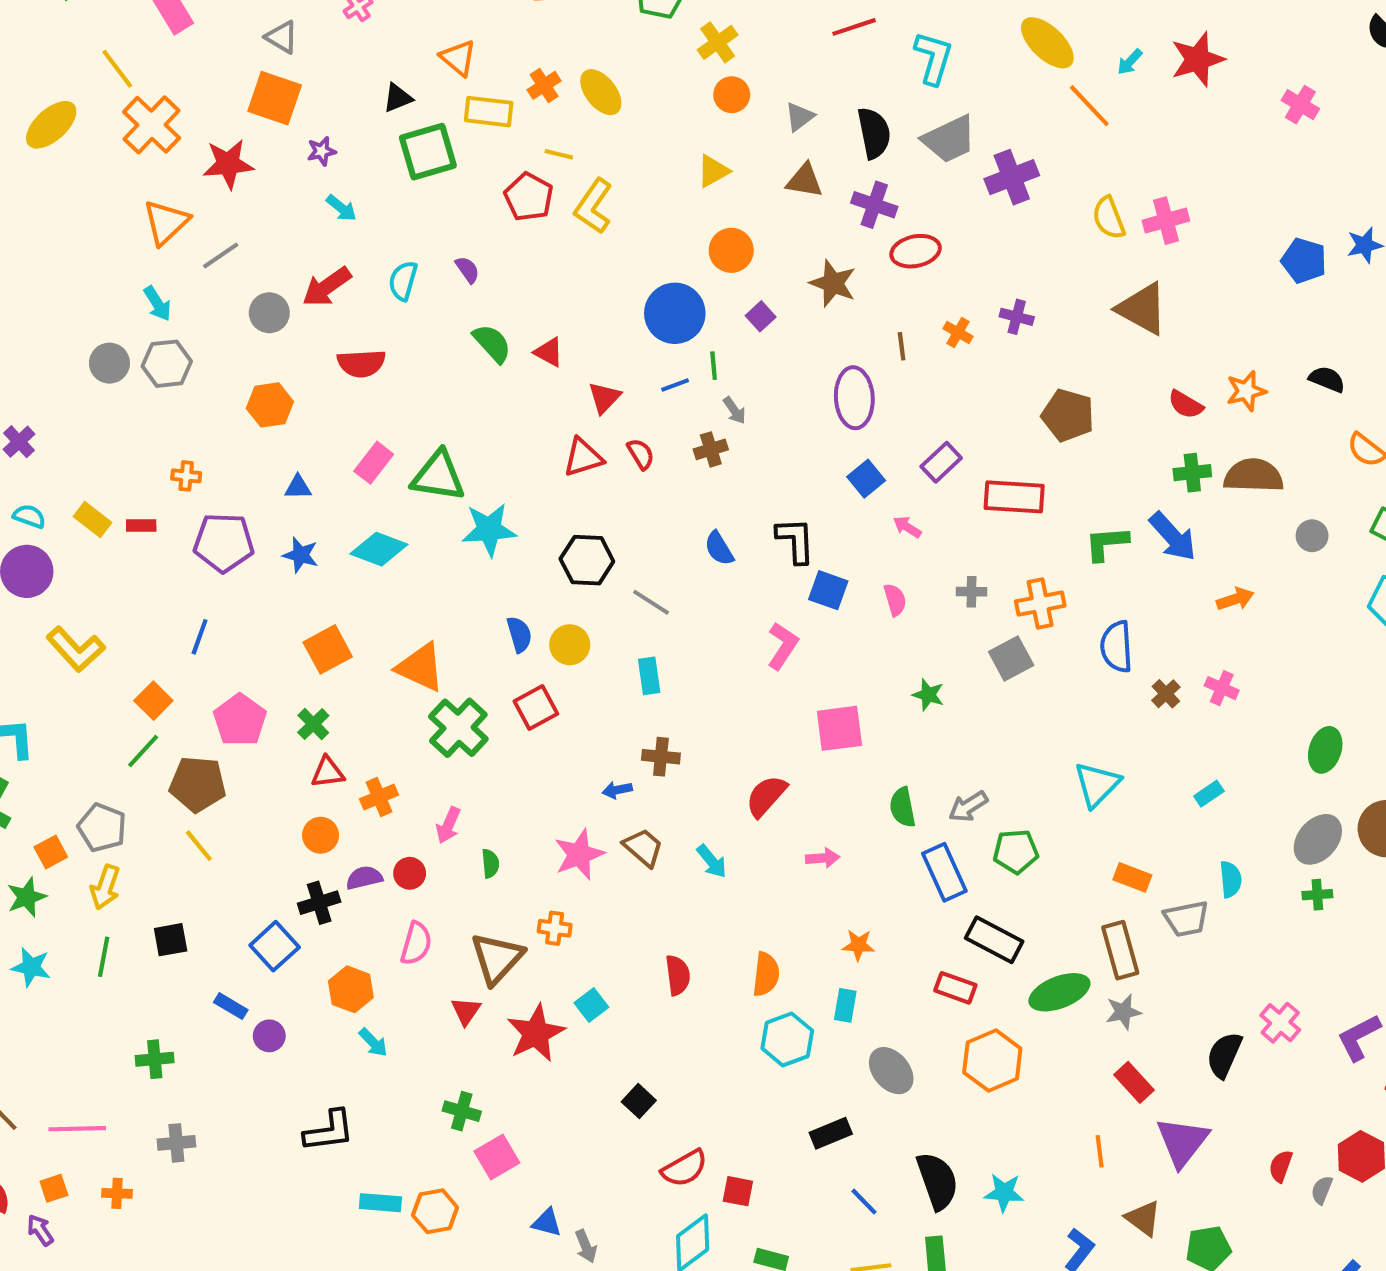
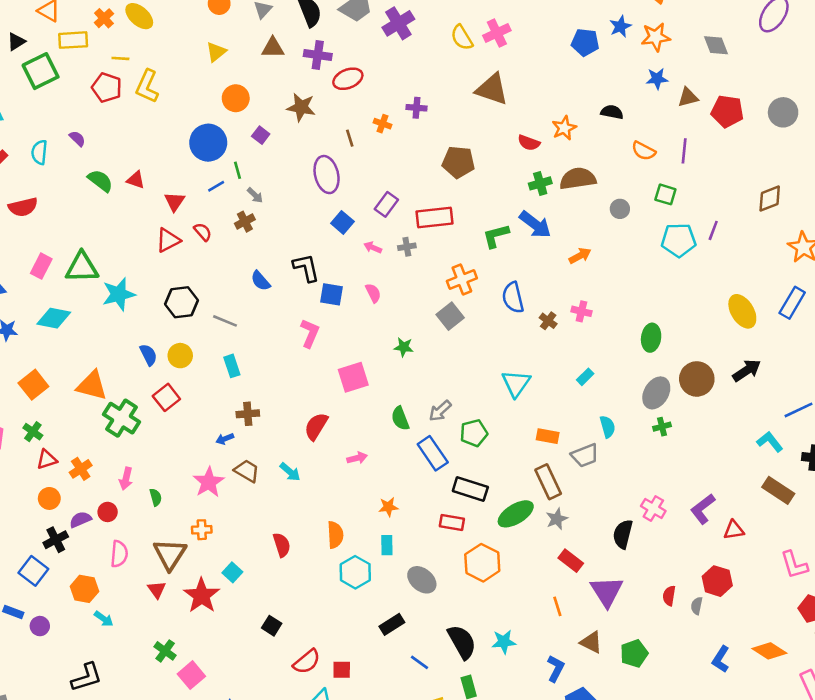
gray cross: (972, 592) -> (407, 247), moved
green cross: (462, 1111) -> (165, 651), turned 30

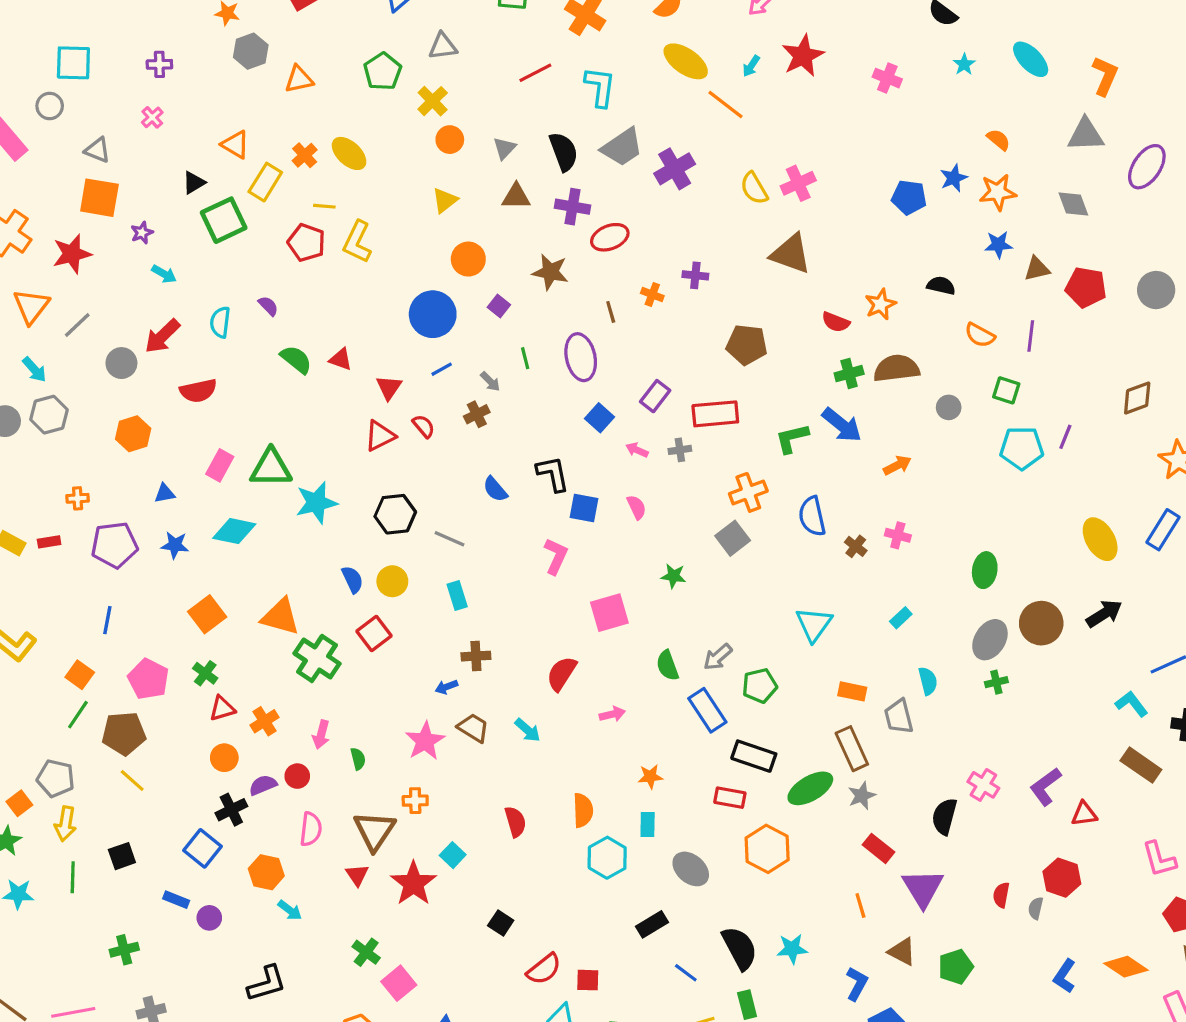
yellow rectangle: (73, 40) -> (265, 182), turned -56
green line: (237, 170) -> (525, 358), moved
gray trapezoid: (585, 455) -> (899, 717), turned 96

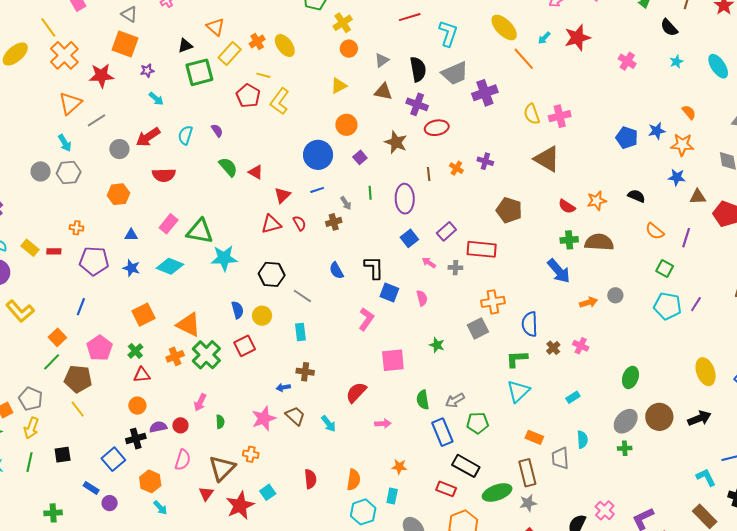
gray circle: (949, 407) -> (615, 295), moved
green L-shape: (792, 438) -> (517, 359), moved
orange cross: (264, 721) -> (175, 356), moved

